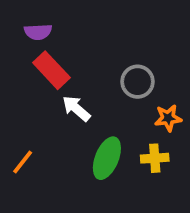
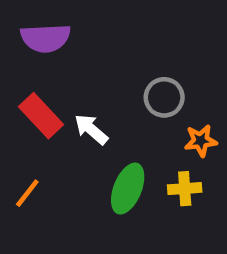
purple semicircle: (38, 32) -> (46, 38), size x1.5
red rectangle: (51, 70) -> (41, 116), moved

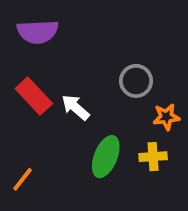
orange line: (27, 193) -> (23, 179), moved

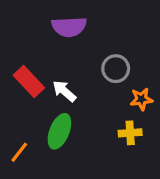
purple semicircle: (38, 32) -> (69, 27), moved
green ellipse: (106, 157) -> (59, 131), moved

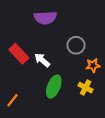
green ellipse: (59, 131) -> (54, 87), moved
yellow cross: (130, 133) -> (86, 88), turned 32

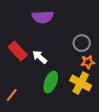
gray circle: (76, 45) -> (82, 43), moved
yellow cross: (86, 88) -> (81, 83), size x1.5

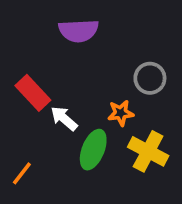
white arrow: (40, 57) -> (64, 118), moved
orange star: (88, 62) -> (121, 113), moved

